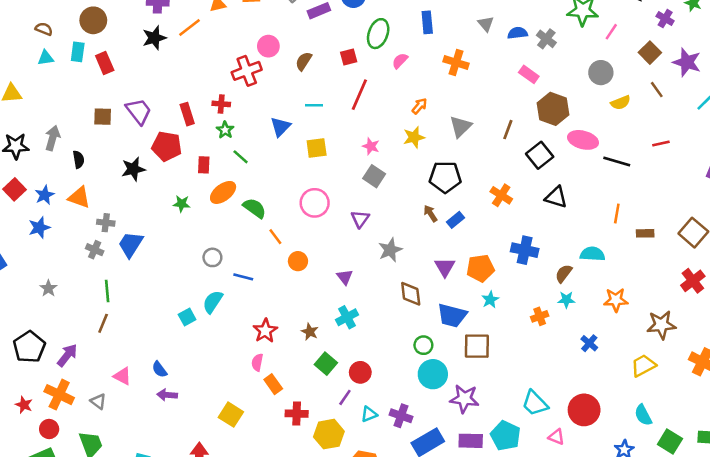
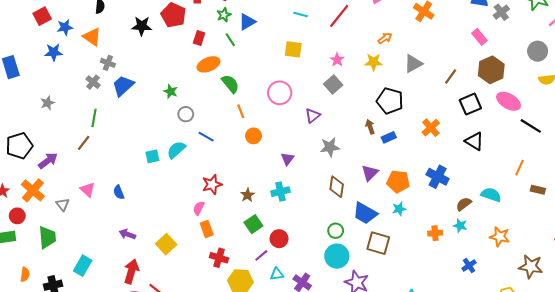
blue triangle: (280, 127) -> (247, 22), moved
green star: (182, 204) -> (171, 91), moved
purple arrow: (167, 395) -> (127, 234), moved

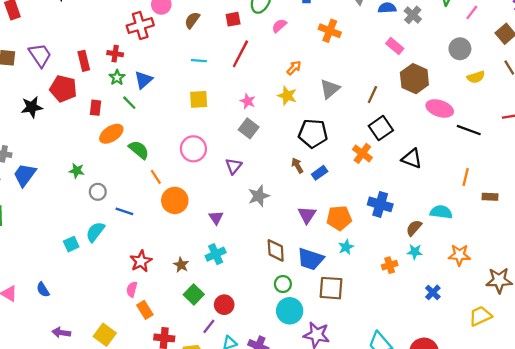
yellow star: (374, 62) -> (287, 96), turned 30
black square: (470, 104) -> (381, 128), moved
orange circle: (254, 136) -> (175, 200), size x1.5
brown diamond: (337, 187) -> (276, 250), moved

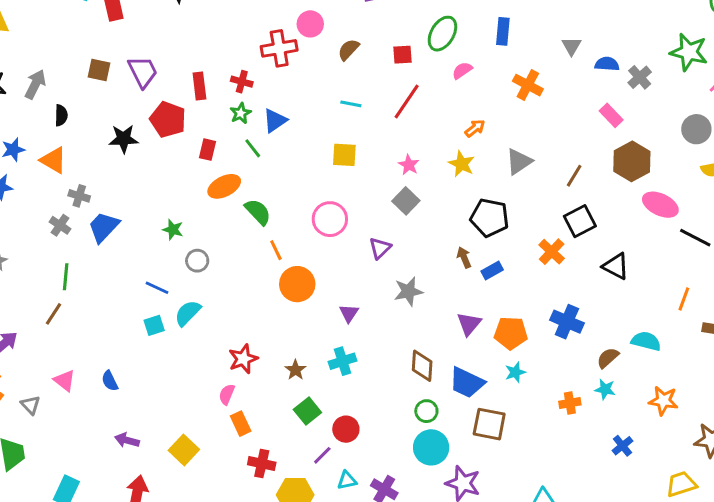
blue line: (124, 211) -> (157, 288), moved

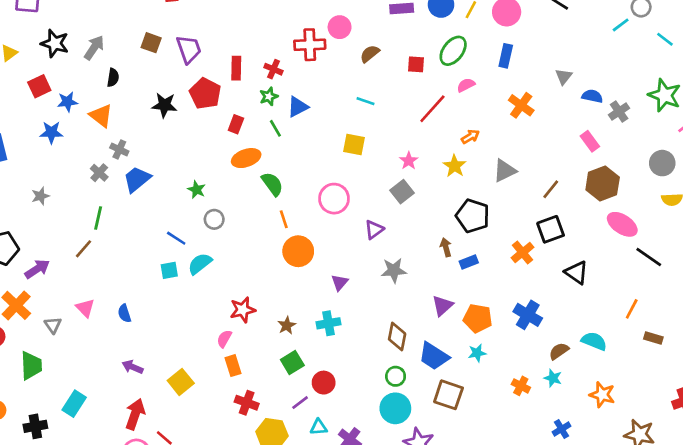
red line: (407, 101) -> (432, 109), moved
orange cross: (570, 403) -> (521, 386), turned 30

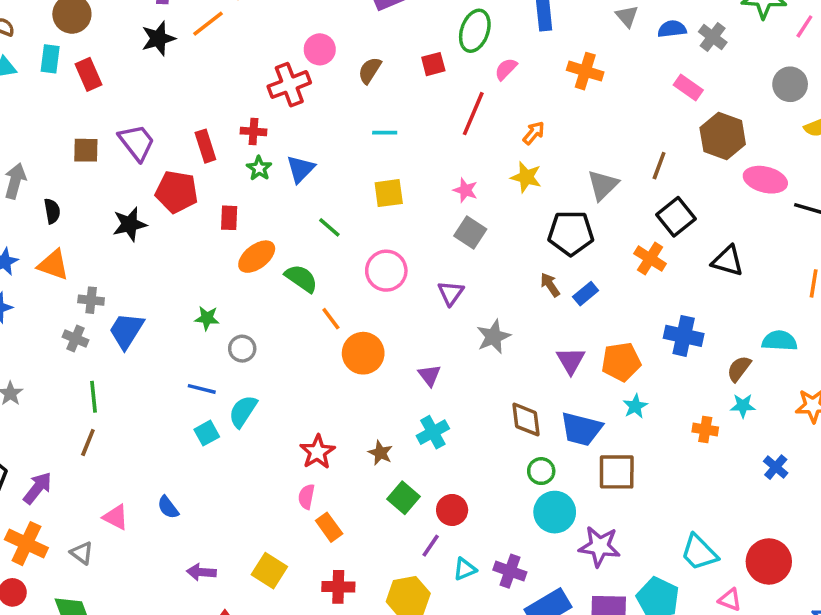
green line: (275, 128) -> (329, 227), moved
gray triangle: (505, 171) -> (603, 185), moved
red cross: (247, 403) -> (338, 587), moved

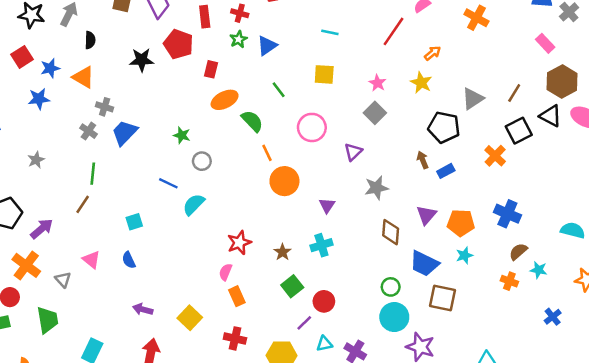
black triangle: (728, 261) -> (551, 116), moved
brown semicircle: (739, 369) -> (518, 252), moved
brown diamond: (526, 420) -> (391, 232), moved
cyan square: (207, 433) -> (134, 222), moved

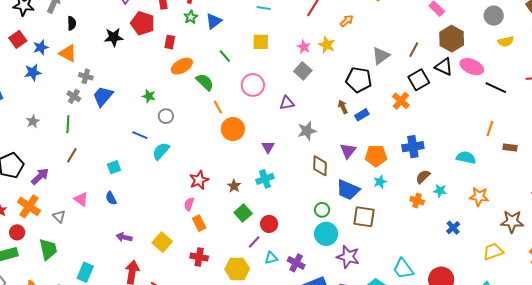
yellow star: (421, 83) -> (327, 45), moved
purple triangle: (353, 152) -> (287, 103), turned 35
green line: (93, 174) -> (68, 124), moved
blue cross: (507, 214) -> (413, 147), turned -30

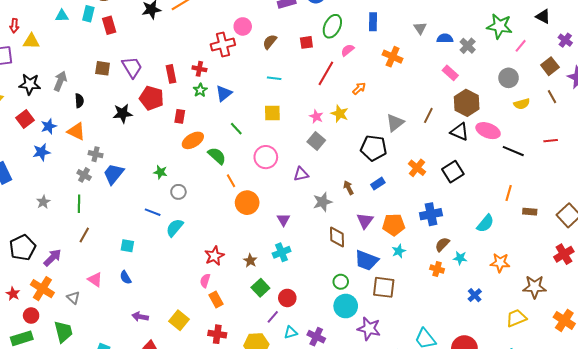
black square: (419, 80) -> (453, 172), moved
brown arrow: (343, 107) -> (348, 188), moved
cyan semicircle: (466, 158) -> (485, 223), turned 120
cyan square: (114, 167) -> (127, 246), turned 32

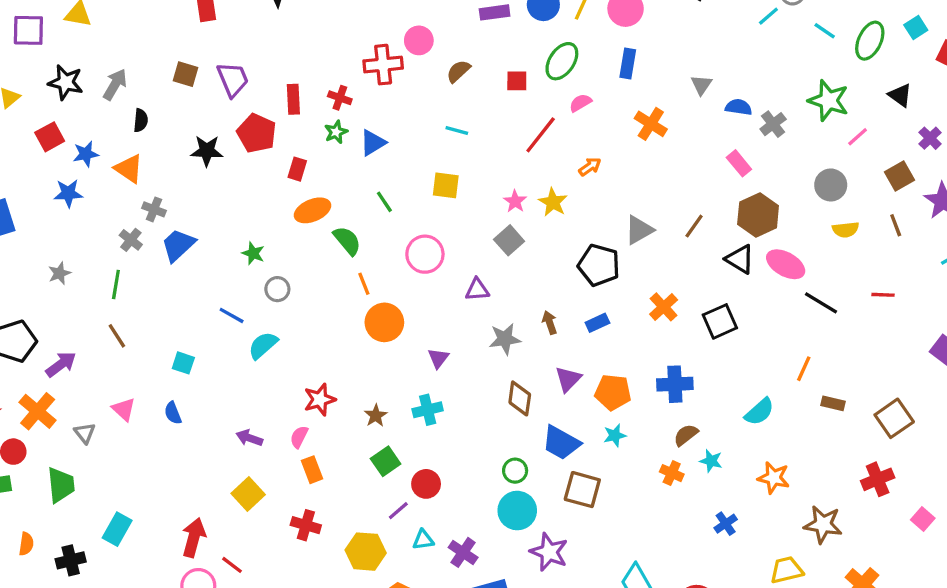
brown line: (84, 235) -> (117, 336), turned -70
purple arrow: (140, 317) -> (249, 438), moved

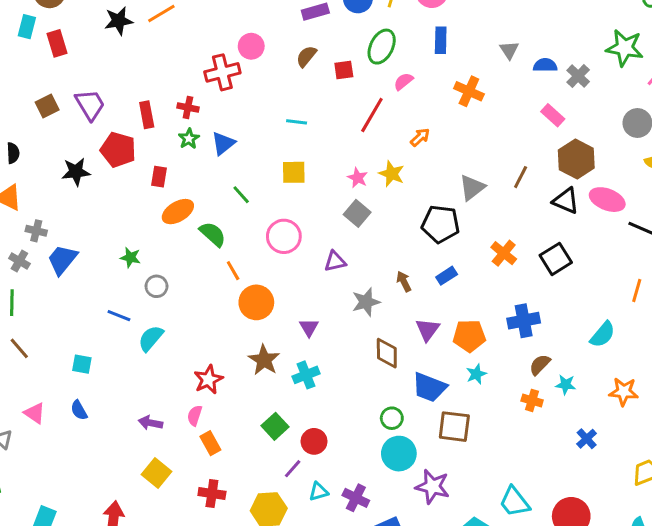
brown semicircle: (458, 71) -> (306, 56), moved
brown square: (185, 74) -> (47, 106), turned -35
brown star: (376, 416) -> (264, 360), moved, size x1.5

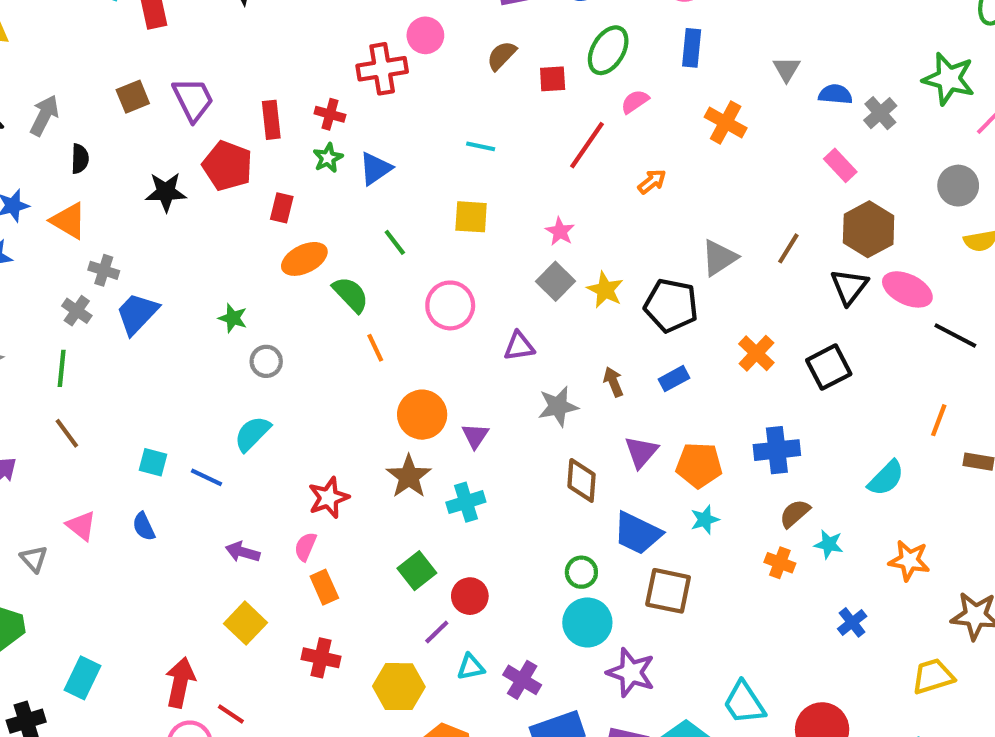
yellow star: (392, 174) -> (605, 290), moved
black triangle: (566, 201) -> (849, 287), turned 40
orange circle: (256, 302) -> (422, 415), moved
blue line: (119, 316) -> (207, 477), moved

